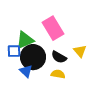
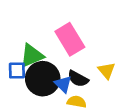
blue triangle: (26, 71) -> (63, 84), moved

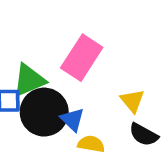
pink rectangle: (70, 39) -> (82, 58), turned 64
black semicircle: (78, 79) -> (144, 135), moved

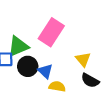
black circle: (44, 112) -> (28, 66), size x0.7

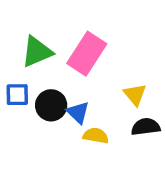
green triangle: (18, 46) -> (37, 52), moved
black semicircle: (90, 81) -> (146, 127), turned 144

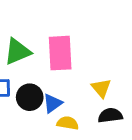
pink rectangle: (87, 54) -> (60, 53), turned -36
blue triangle: (78, 112) -> (52, 103), turned 40

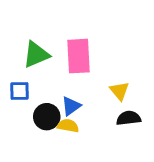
black circle: (30, 97) -> (47, 117), moved
yellow semicircle: (68, 123) -> (68, 126), moved

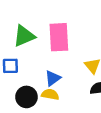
black circle: (47, 117) -> (26, 97), moved

